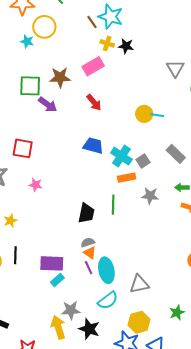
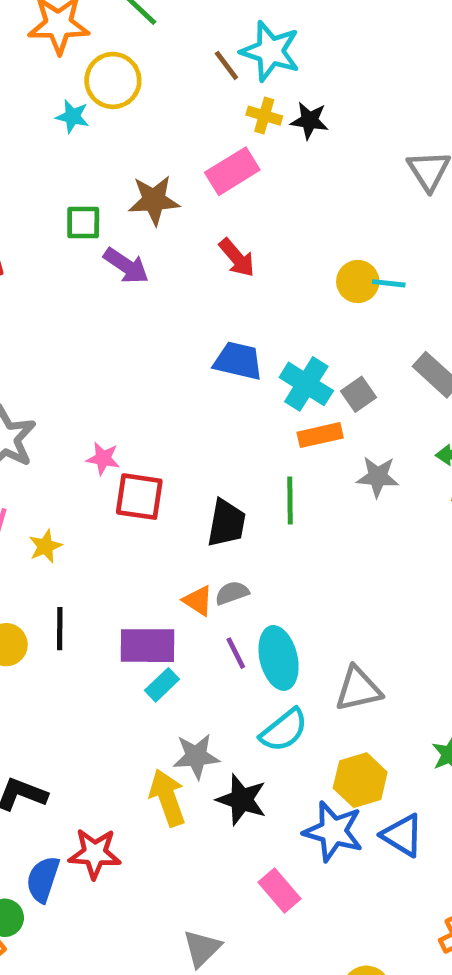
green square: (30, 86) -> (83, 223), size x0.7
red square: (23, 148) -> (139, 497), moved
orange triangle: (90, 253) -> (198, 601), moved

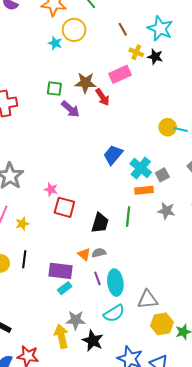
cyan star: (270, 51) -> (160, 29), moved
red arrow: (237, 258) -> (103, 97), moved
blue trapezoid: (238, 361) -> (113, 155), turned -70
yellow hexagon: (360, 780) -> (162, 324), moved

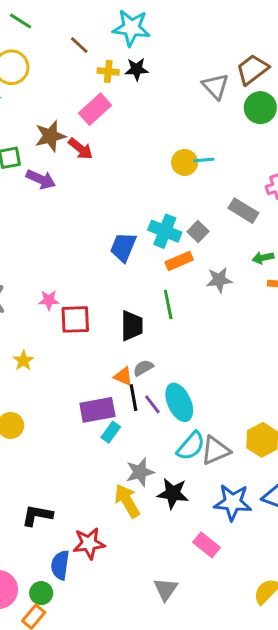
blue trapezoid: (113, 155) -> (123, 247), moved
black line: (24, 259) -> (133, 398), moved
gray triangle: (148, 300) -> (215, 450), moved

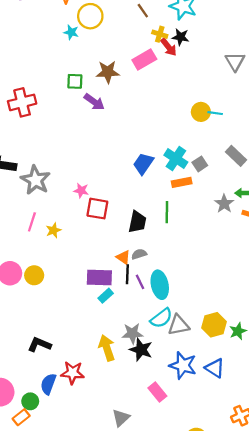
red arrow: (81, 149) -> (169, 47), moved
gray star: (219, 280) -> (224, 204), moved, turned 30
gray star: (140, 472) -> (132, 333), moved

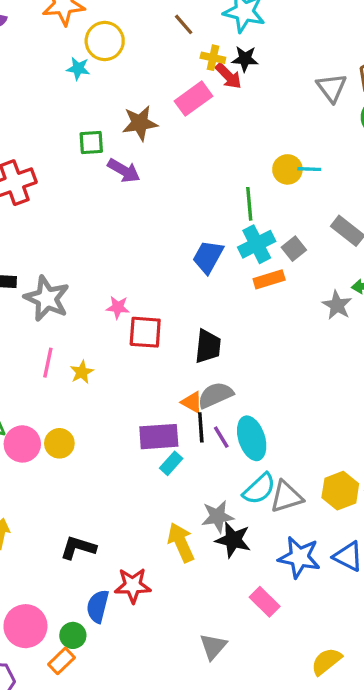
cyan cross: (176, 159) -> (257, 244), turned 35
green line: (167, 212) -> (249, 204), moved
gray semicircle: (139, 254) -> (215, 395), size x1.5

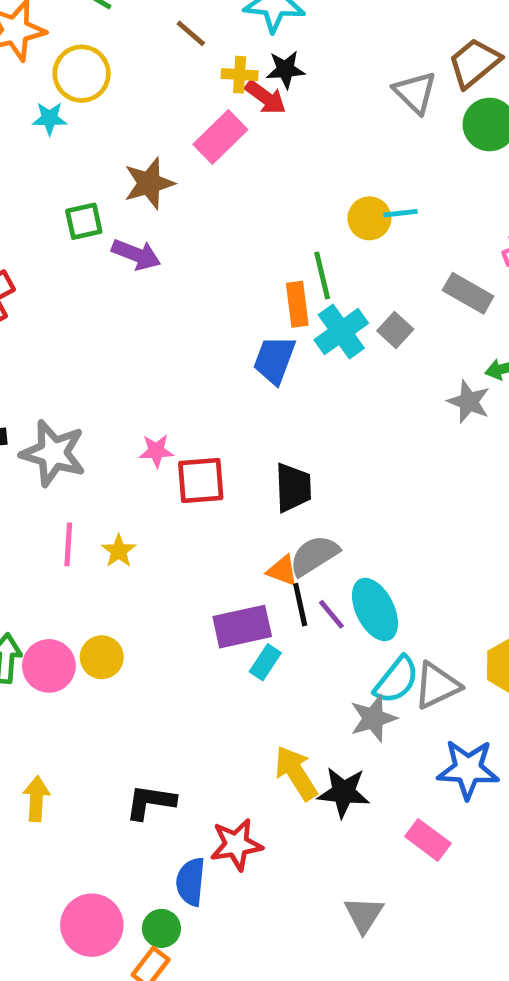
orange rectangle: (269, 279) -> (297, 304), moved, turned -72
gray star: (218, 516) -> (373, 718), moved
black star: (233, 540) -> (344, 792), moved

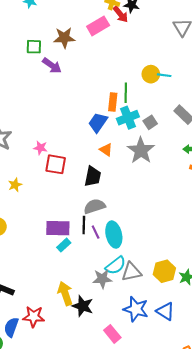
gray star: (469, 402) -> (141, 150), moved, size x1.5
orange triangle: (282, 571) -> (106, 150), moved

